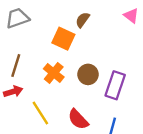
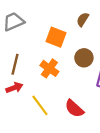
brown semicircle: (83, 20) -> (83, 19), moved
brown circle: (88, 74) -> (84, 58), moved

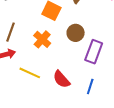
yellow line: (40, 105) -> (30, 73), turned -35

